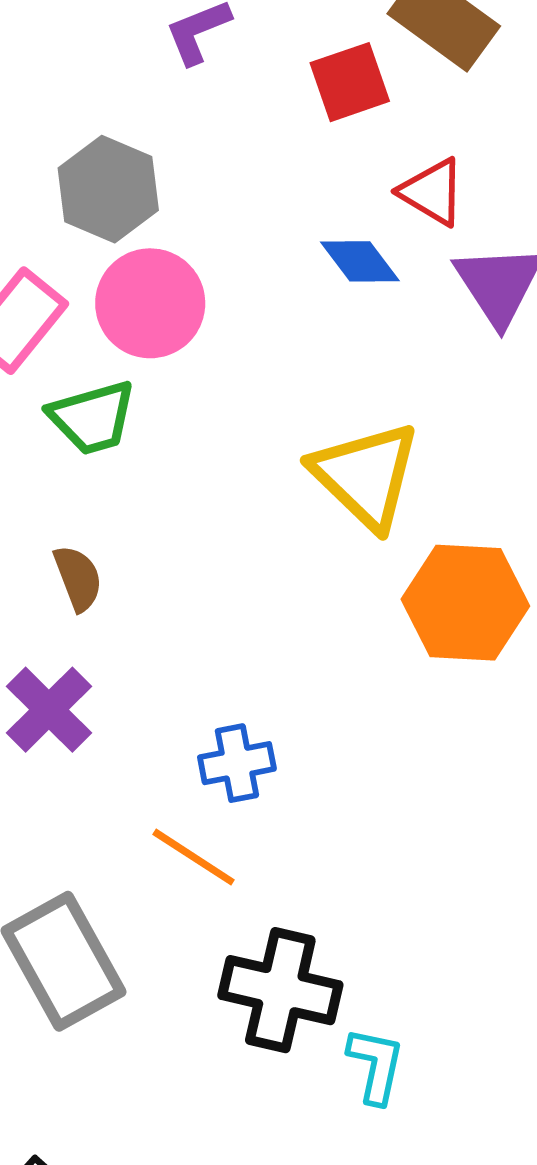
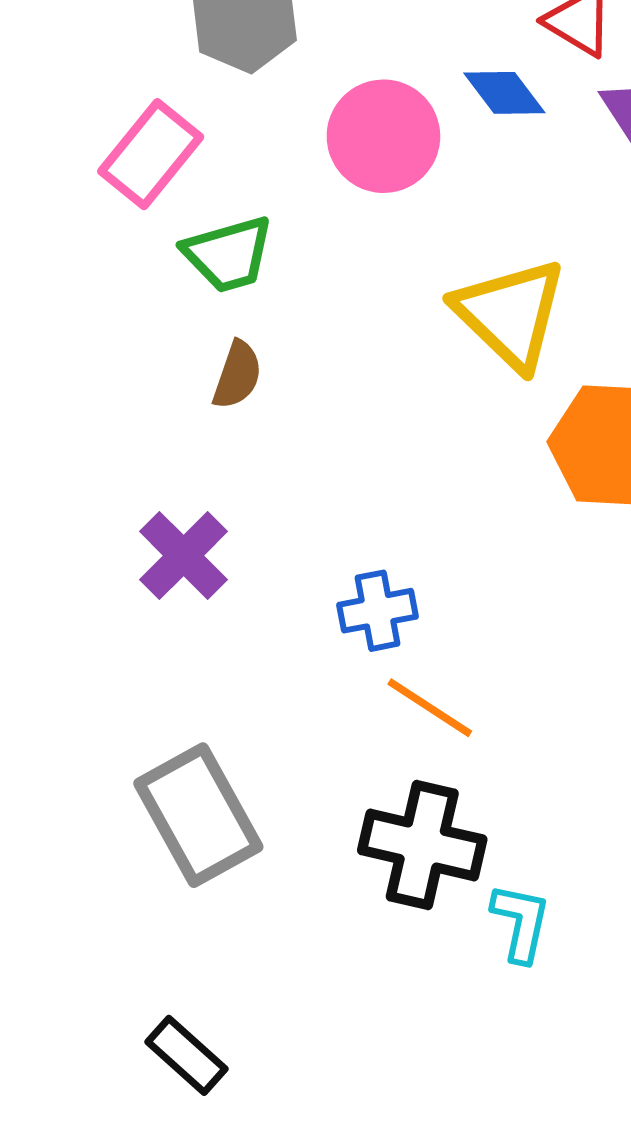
pink circle: (150, 303) -> (383, 136), moved
brown semicircle: (78, 578) -> (237, 375), moved, turned 40
orange line: (194, 857) -> (430, 708), moved

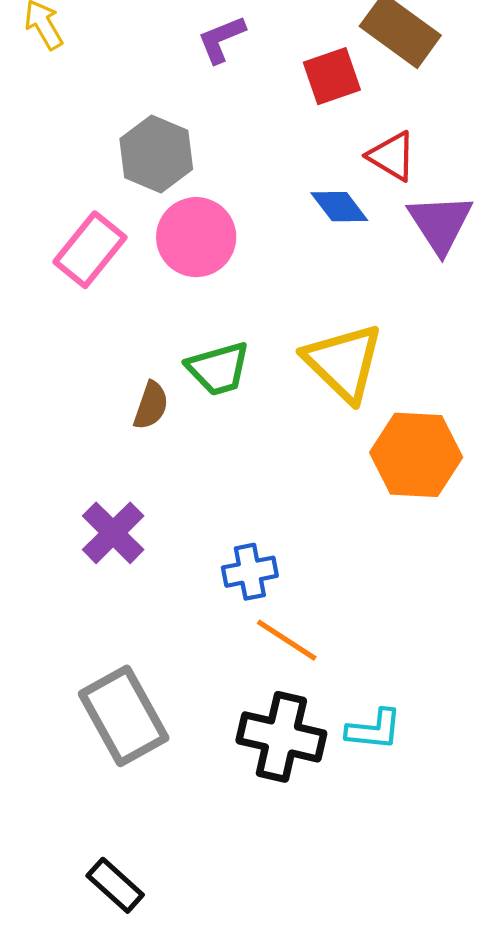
pink circle: (383, 136) -> (196, 237), moved
green trapezoid: (228, 254) -> (218, 369), moved
cyan L-shape: (521, 923) -> (374, 730), moved, turned 84

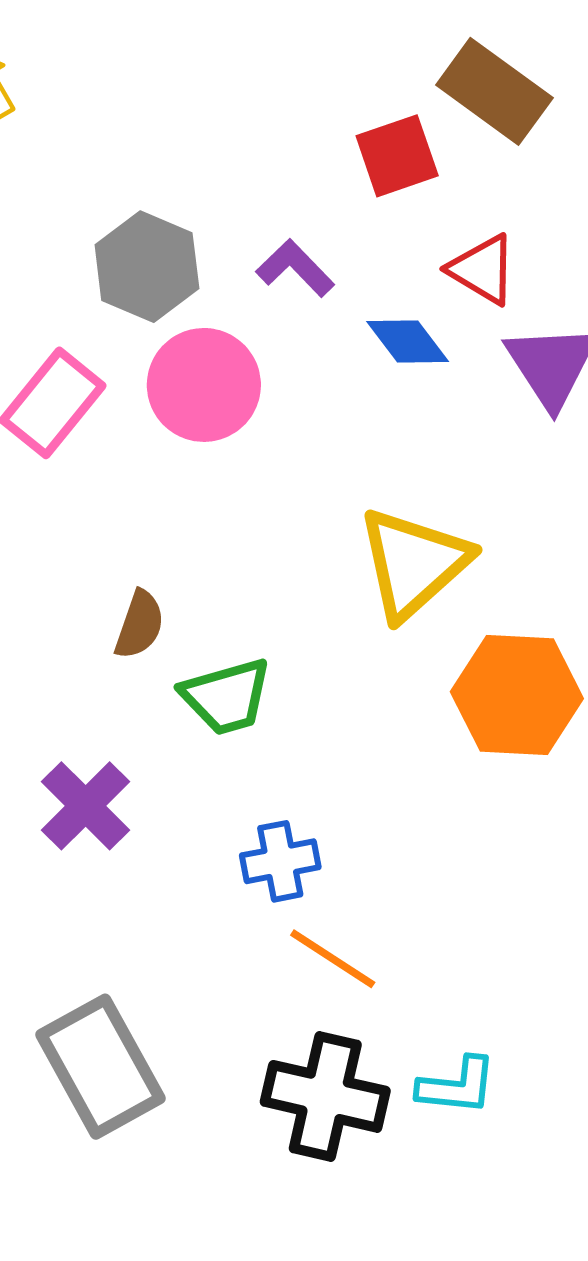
purple L-shape: (221, 39) -> (295, 268), moved, turned 68
yellow triangle: (344, 362) -> (414, 563), turned 34
green trapezoid: (218, 369) -> (226, 697), moved

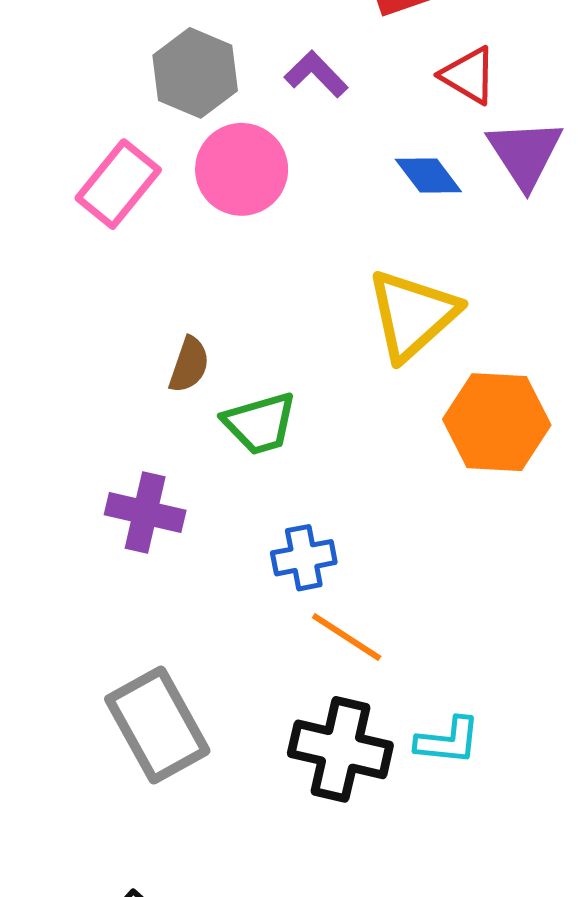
blue diamond: (408, 342) -> (428, 175), moved
purple cross: (86, 806) -> (145, 512), turned -32

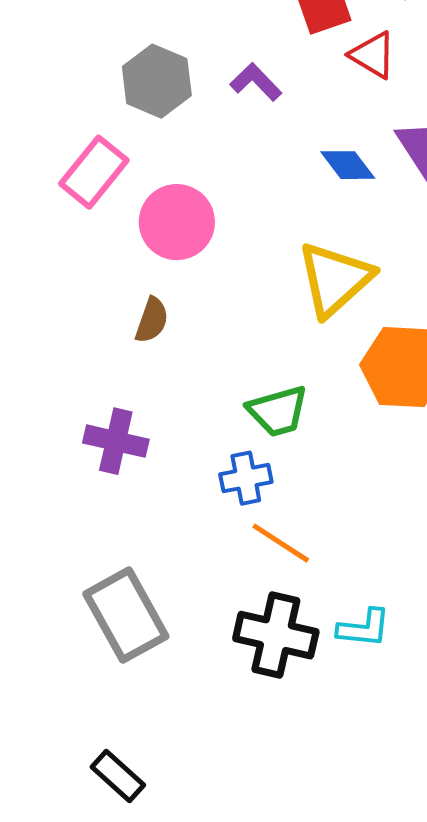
red triangle: (469, 75) -> (373, 55), moved
pink circle: (242, 169) -> (177, 222), moved
green trapezoid: (260, 423) -> (278, 411), moved

